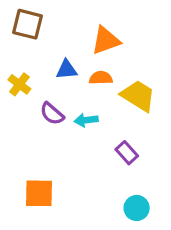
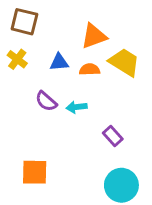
yellow cross: (19, 84) -> (17, 59), moved
yellow trapezoid: (138, 96) -> (124, 62), moved
cyan circle: (137, 208) -> (121, 185), size x1.5

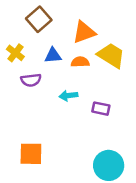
brown square: (24, 22) -> (39, 19), moved, turned 35
purple semicircle: (46, 101) -> (31, 80), moved, turned -48
purple rectangle: (113, 136) -> (101, 109), moved, turned -36

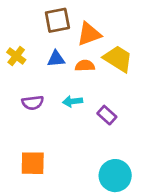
brown square: (39, 19) -> (57, 20), moved, turned 30
purple semicircle: (31, 80) -> (33, 103), moved
purple rectangle: (101, 109) -> (107, 115), turned 30

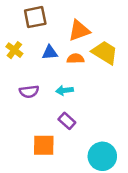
brown square: (57, 20) -> (35, 17), moved
purple rectangle: (107, 115) -> (67, 121), moved
orange square: (33, 163) -> (44, 145), moved

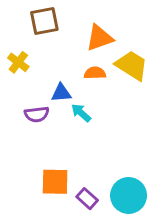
blue triangle: (50, 53) -> (61, 93), moved
cyan arrow: (64, 90) -> (81, 113), turned 49
purple rectangle: (67, 121) -> (87, 199), moved

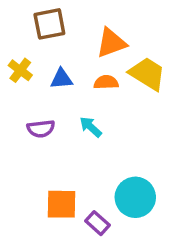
blue triangle: (61, 93) -> (61, 79), moved
cyan circle: (129, 195) -> (135, 197), moved

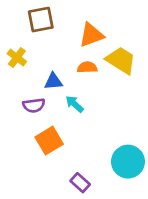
blue triangle: (61, 79) -> (53, 81), moved
cyan circle: (135, 197) -> (128, 162), moved
orange square: (61, 204) -> (49, 141), moved, turned -32

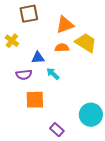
orange square: (49, 141) -> (35, 100), turned 30

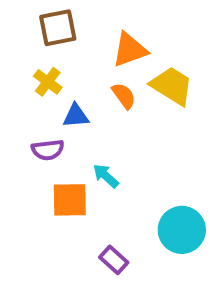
yellow cross: (12, 41) -> (48, 82), moved
orange semicircle: (62, 48) -> (124, 96), turned 56
cyan arrow: (53, 74) -> (106, 176), moved

